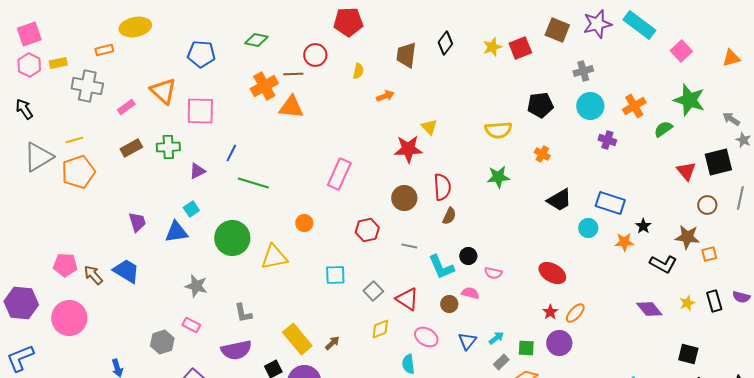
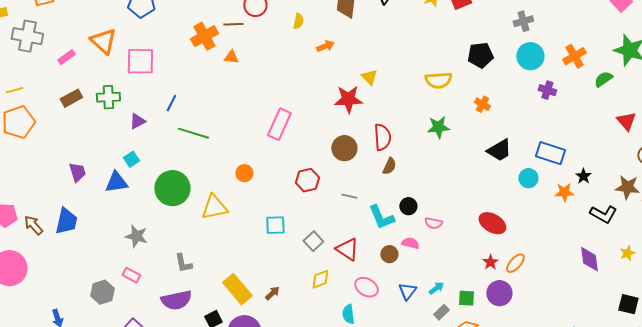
orange triangle: (291, 107) -> (231, 57), size x0.6
blue trapezoid: (126, 271) -> (66, 221), turned 72
purple diamond: (649, 309) -> (589, 259), turned 32

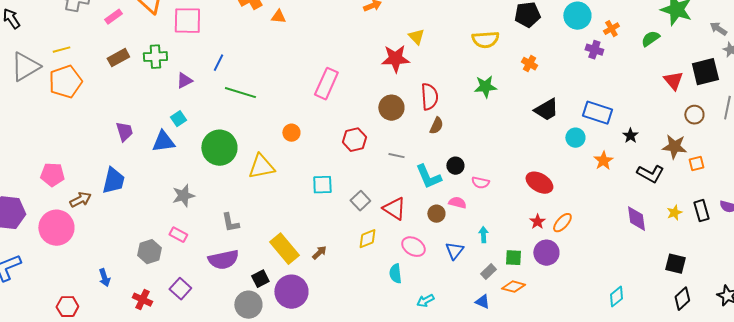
orange cross: (574, 56) -> (611, 29), moved, size x0.7
orange star: (564, 192) -> (603, 161), moved, turned -30
brown arrow: (33, 225) -> (80, 200), moved, turned 105
gray star: (136, 236) -> (183, 196), turned -30
cyan arrow: (436, 288) -> (483, 235), moved, turned -56

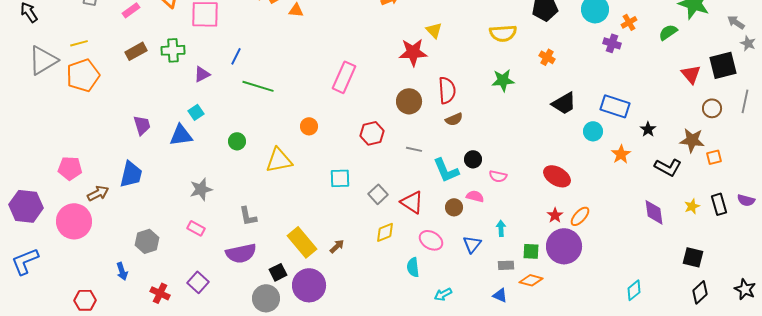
brown semicircle: (436, 126) -> (454, 119), turned 42
green circle: (219, 148) -> (237, 141), size x0.5
gray hexagon: (149, 252) -> (147, 241), moved
purple circle: (546, 253) -> (564, 246), size x1.4
gray rectangle: (488, 272) -> (506, 265), turned 42

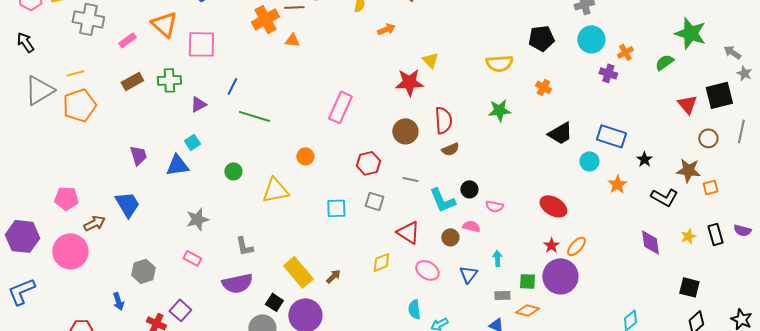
blue trapezoid: (131, 174) -> (127, 204), turned -44
gray square: (378, 194) -> (374, 201), moved, turned -30
cyan semicircle: (413, 267) -> (414, 309), moved
black square: (278, 272) -> (274, 302), turned -30
purple square: (198, 282) -> (180, 310), moved

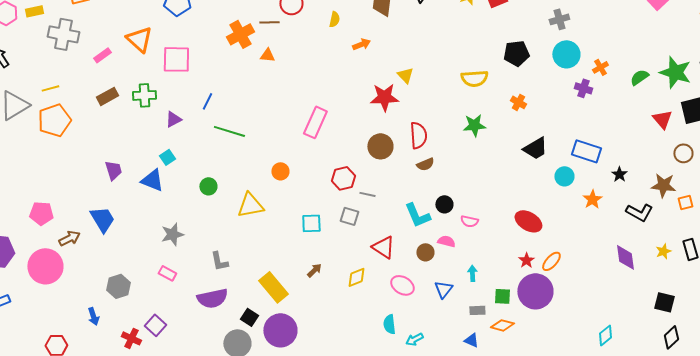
green star: (690, 33) -> (675, 72), moved
blue triangle: (177, 165) -> (152, 180), turned 30
gray line: (410, 179) -> (367, 194), moved
brown arrow: (333, 276) -> (314, 270), moved

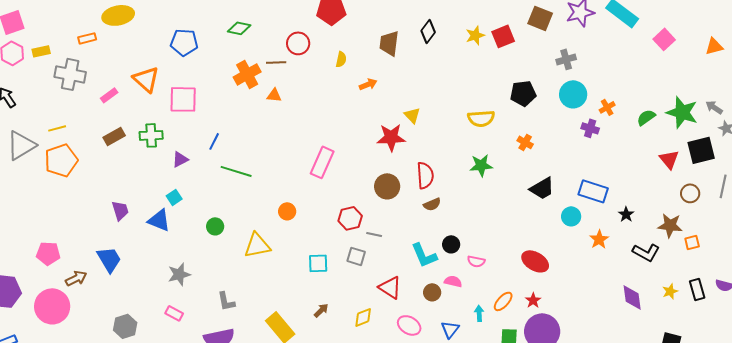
orange ellipse: (551, 261) -> (503, 301), moved

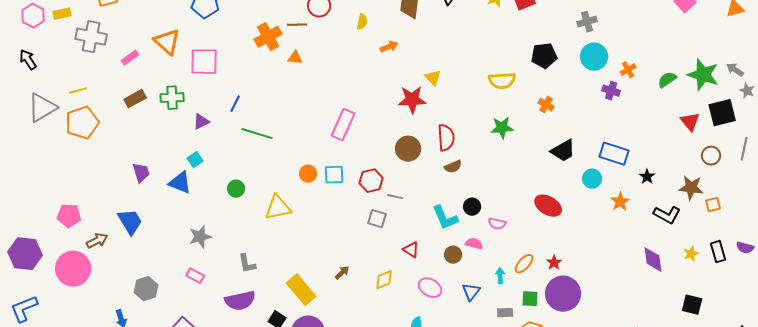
red ellipse: (535, 261) -> (548, 206), moved
cyan square: (318, 263) -> (334, 175), moved
red triangle: (390, 287) -> (411, 250), size x0.7

